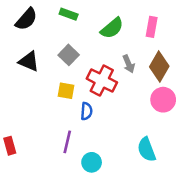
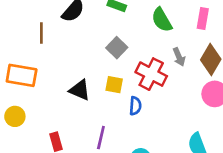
green semicircle: (112, 28) -> (162, 20), turned 100
black triangle: (29, 61) -> (80, 90), moved
purple line: (67, 142) -> (101, 138), moved

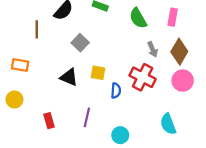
gray square: (117, 48) -> (80, 43), moved
red cross: (151, 74) -> (143, 77), moved
orange rectangle: (22, 75) -> (20, 65), size x0.7

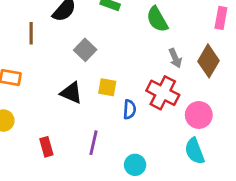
pink rectangle: (173, 17) -> (221, 18), moved
pink circle: (183, 81) -> (199, 115), moved

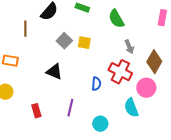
brown diamond: (208, 61) -> (154, 62), moved
yellow square: (107, 87) -> (84, 43), moved
cyan semicircle: (195, 151) -> (131, 108), moved

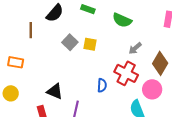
green semicircle: (116, 19) -> (122, 20), turned -36
gray arrow: (129, 47) -> (135, 48), turned 72
black triangle: (54, 72) -> (55, 91), moved

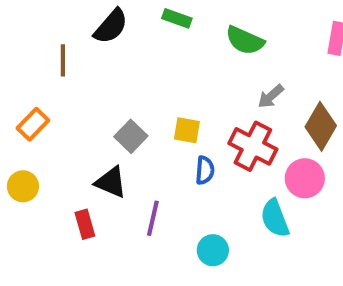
gray square: (70, 42) -> (131, 136), moved
yellow square: (90, 44) -> (187, 130), moved
orange rectangle: (16, 62) -> (33, 124), turned -56

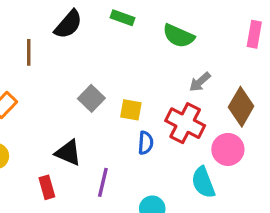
gray square: (131, 136) -> (91, 98), moved

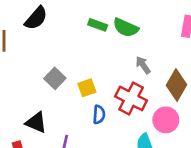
green rectangle: (123, 18) -> (98, 25), moved
gray arrow: (200, 82) -> (143, 65), turned 96
yellow square: (131, 110) -> (87, 88), turned -30

